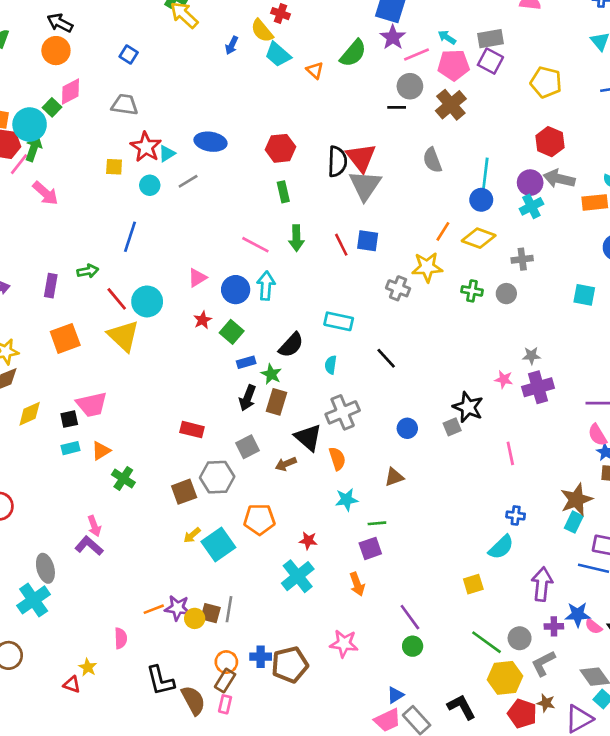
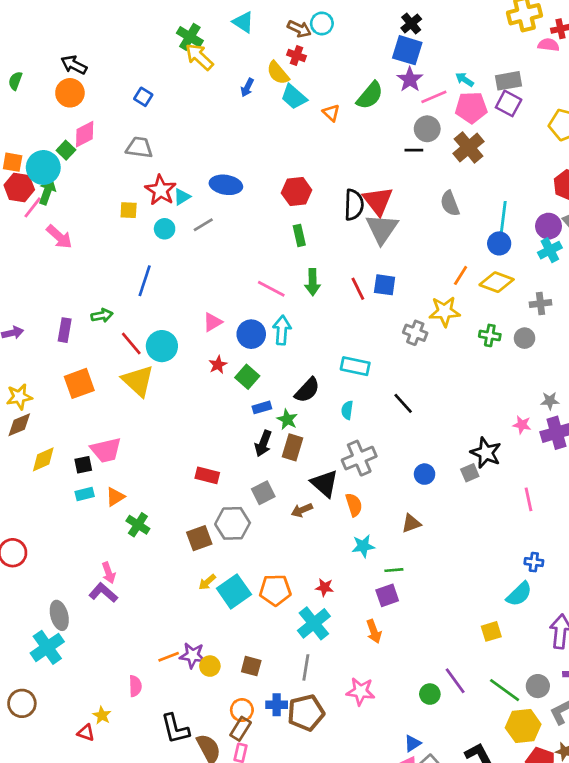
orange pentagon: (259, 519) -> (275, 590), moved
gray line: (229, 609) -> (306, 667), moved
brown square: (211, 613) -> (251, 666), moved
purple line: (410, 617) -> (455, 681), moved

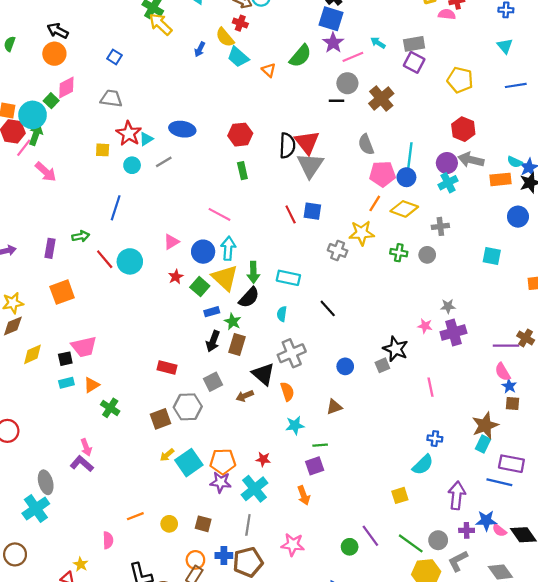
pink pentagon: (471, 107) -> (382, 174), moved
green arrow: (313, 282) -> (253, 272), moved
yellow triangle: (138, 381) -> (225, 278), moved
purple star: (193, 655) -> (221, 482), moved

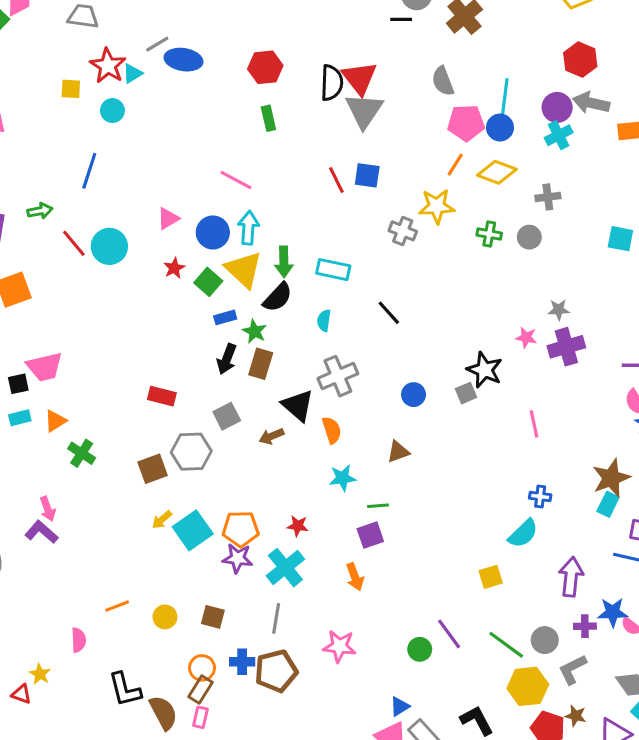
gray line: (164, 162) -> (157, 44), moved

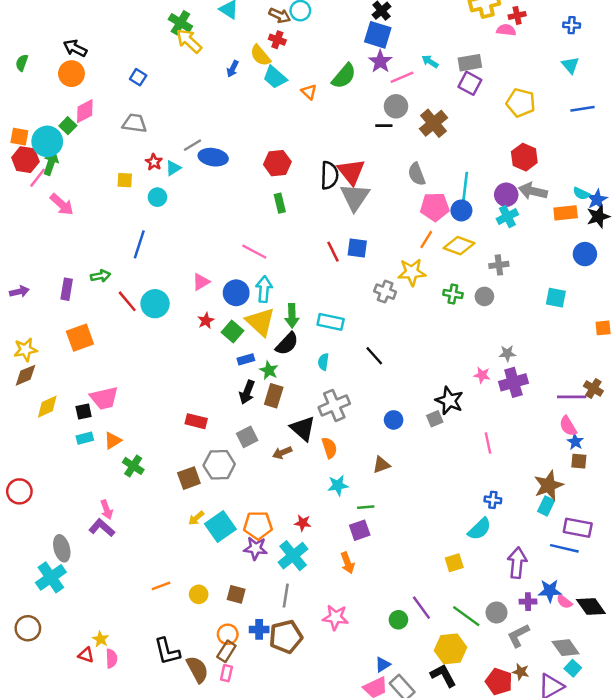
red star: (108, 66) -> (154, 162), size x0.6
pink semicircle: (78, 640) -> (111, 659), moved
yellow hexagon: (528, 686) -> (450, 649), moved

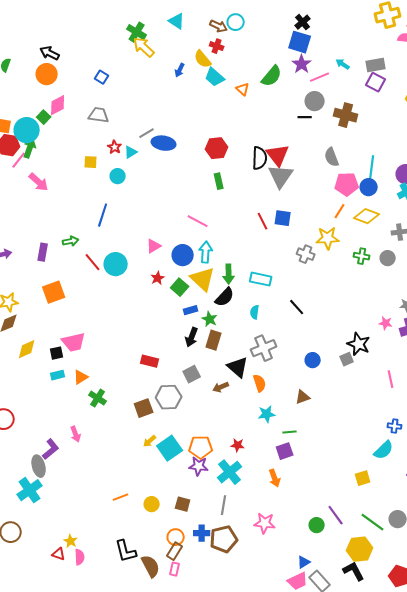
brown cross: (434, 123) -> (346, 115), turned -35
purple L-shape: (102, 528) -> (51, 449), moved, turned 100

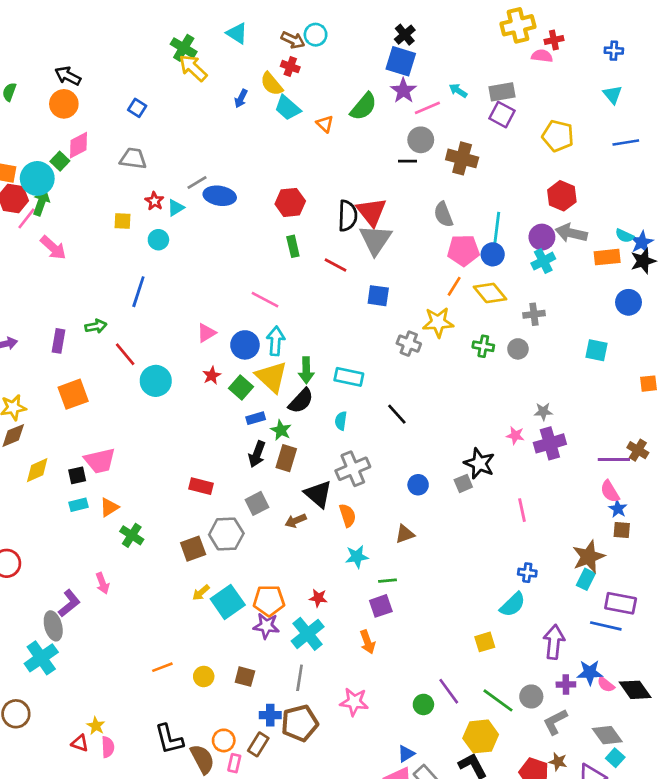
yellow diamond: (367, 216) -> (490, 293), turned 30
red line: (263, 221) -> (336, 265), moved, turned -36
cyan circle: (116, 264) -> (156, 381), moved
orange circle: (176, 537) -> (224, 740), moved
brown rectangle: (175, 551) -> (258, 744), moved

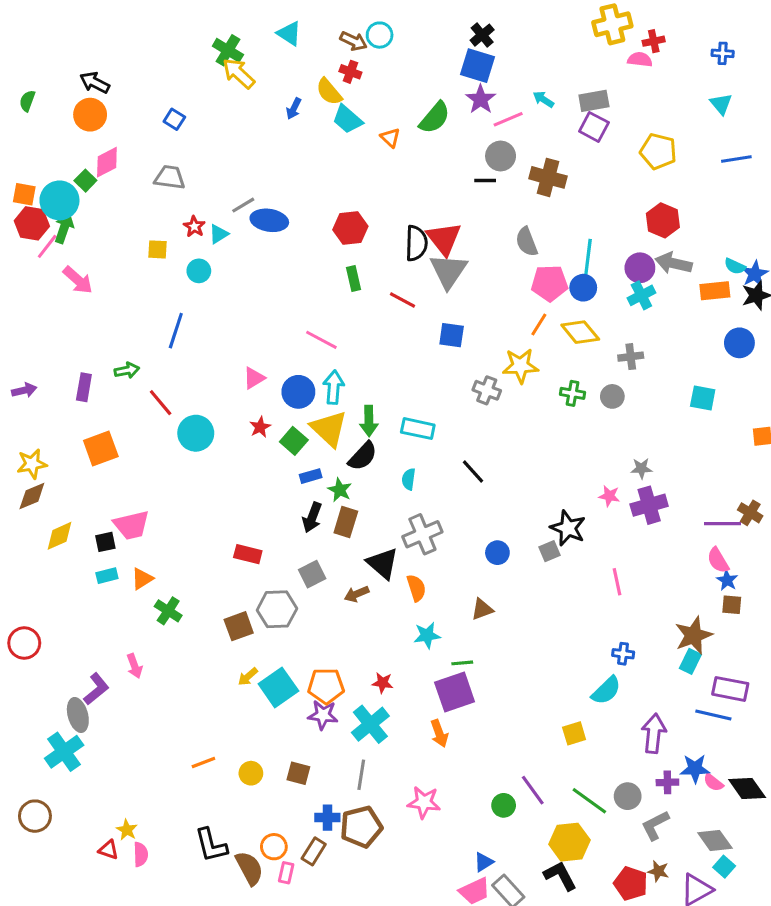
purple square: (381, 606) -> (455, 692), size x1.5

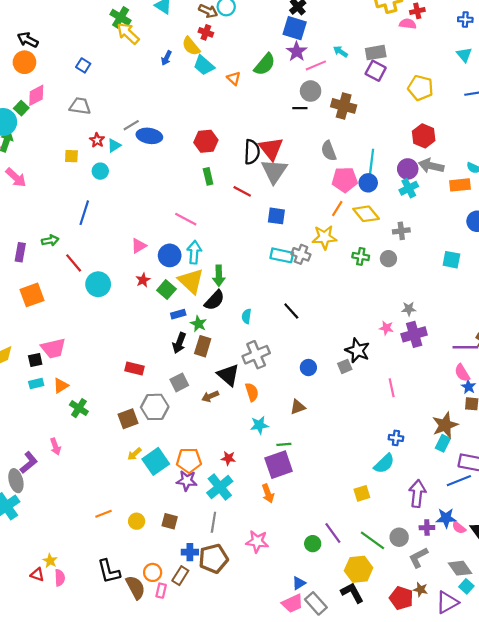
cyan rectangle: (418, 429) -> (282, 255), moved
blue line: (713, 715) -> (459, 481), turned -35

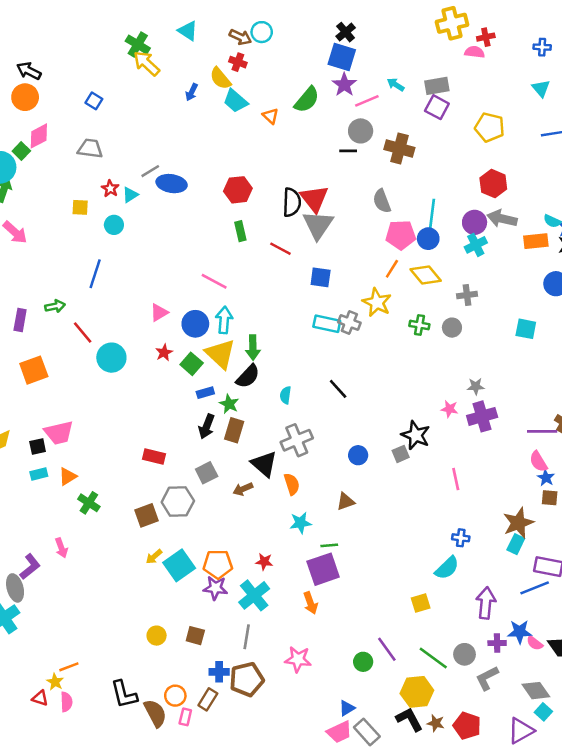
yellow star: (324, 237) -> (377, 302), turned 30
orange line: (103, 514) -> (69, 667), moved
brown star: (420, 590) -> (436, 723), moved

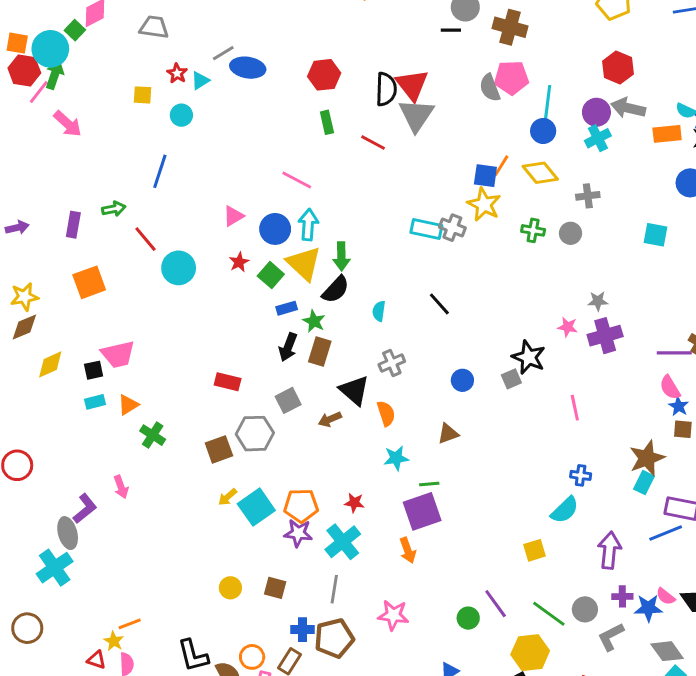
pink pentagon: (401, 235) -> (511, 78), moved
blue square: (321, 277) -> (485, 176), moved
gray cross: (297, 440) -> (392, 363), size x0.7
blue star: (520, 632) -> (648, 608), moved

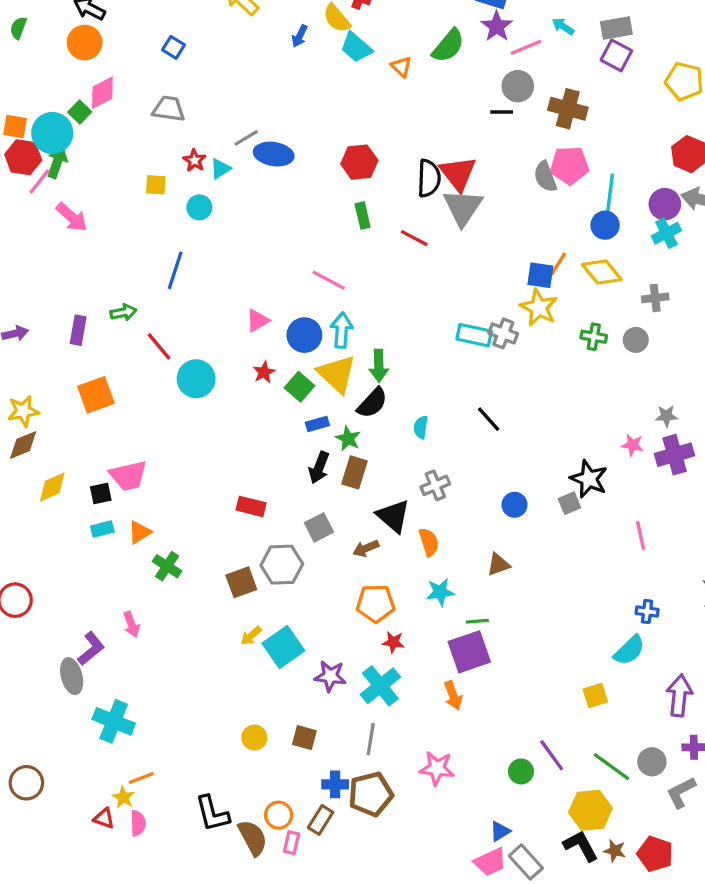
orange pentagon: (301, 506) -> (376, 603), moved
cyan cross: (55, 568) -> (114, 721), moved, turned -33

